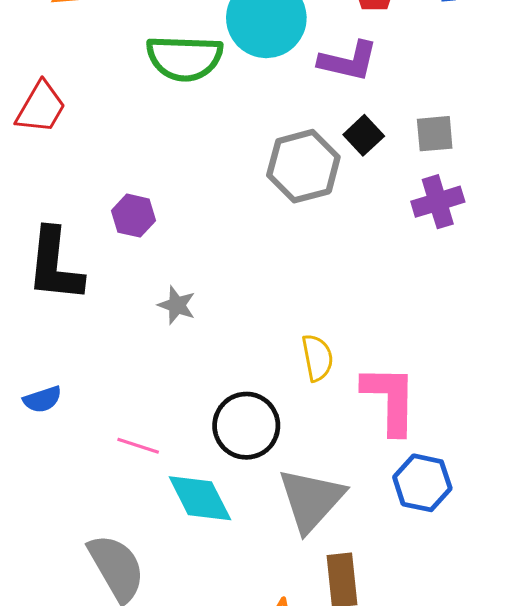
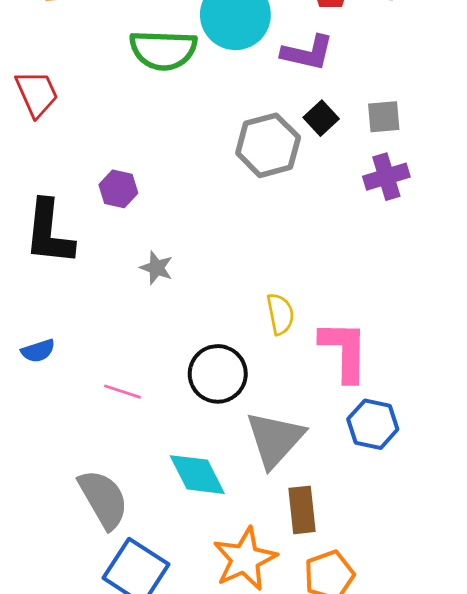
red trapezoid: (41, 107) -> (37, 94), turned -54
cyan diamond: (200, 498) -> (197, 475), moved

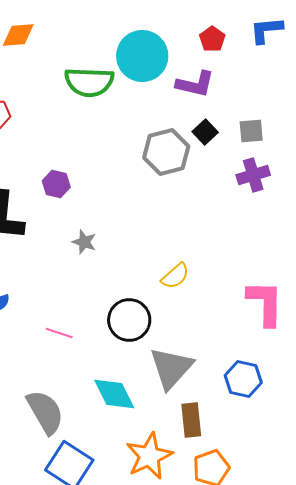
yellow semicircle: (280, 314) -> (175, 276), turned 60
pink L-shape: (344, 351) -> (265, 303), moved
blue hexagon: (373, 424) -> (243, 379), moved

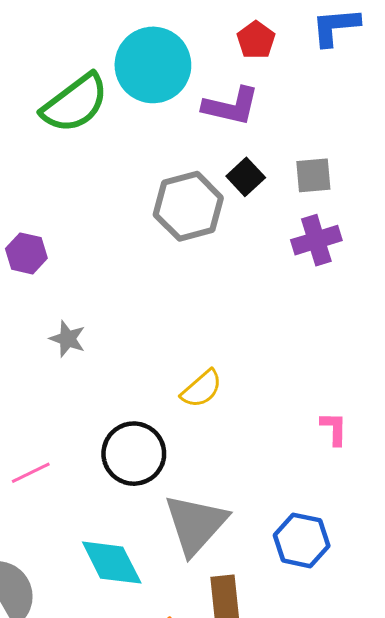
green semicircle: (89, 82) -> (75, 103), turned -39
pink L-shape: (265, 303) -> (334, 429), size x0.5
pink line: (59, 333) -> (31, 473), turned -44

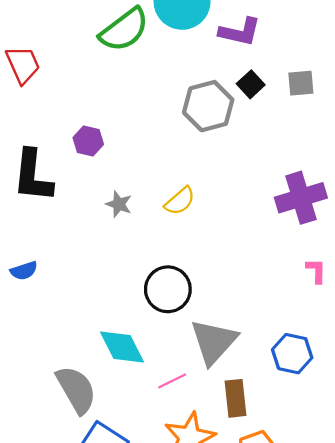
purple cross: (316, 240) -> (301, 198), moved, size x1.4
yellow semicircle: (202, 389) -> (180, 201), moved
pink line: (31, 473) -> (172, 381), moved
cyan diamond: (112, 563) -> (122, 347), moved

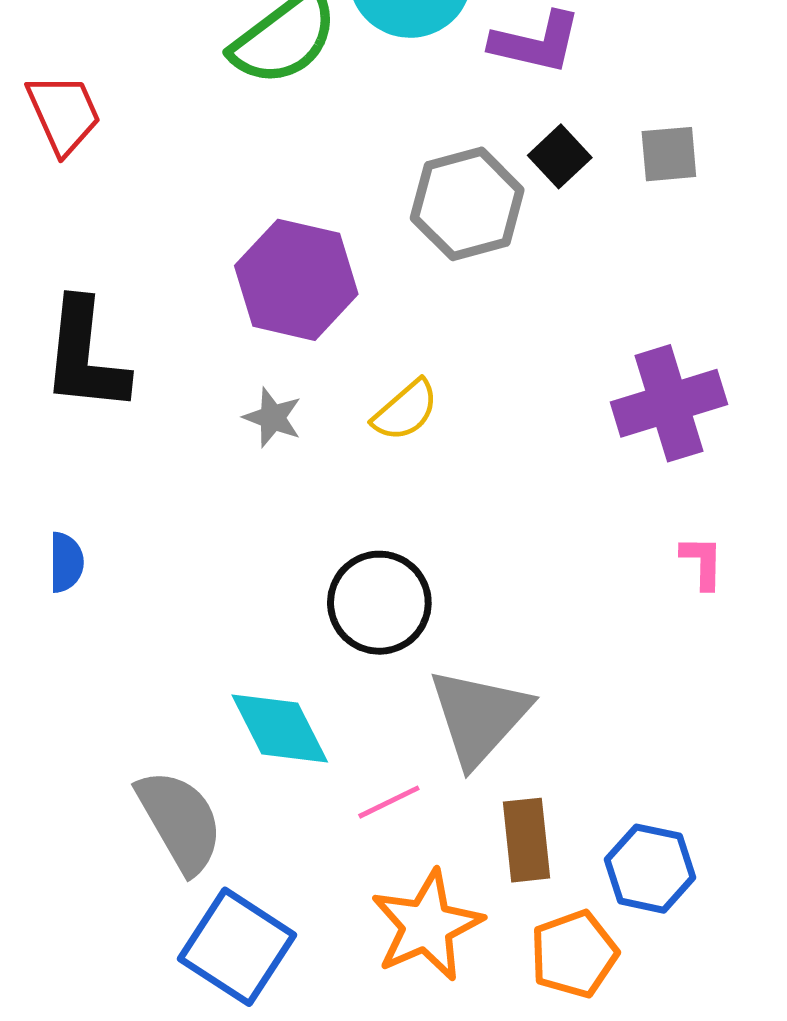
purple hexagon: (88, 141) -> (296, 280), moved, size x1.8
blue semicircle: (24, 271) -> (66, 562), turned -72
blue hexagon: (292, 354) -> (650, 869), moved

